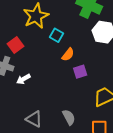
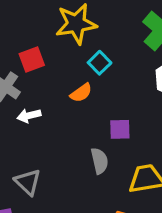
orange semicircle: (68, 55) -> (81, 93), moved
gray semicircle: (69, 117) -> (100, 161), moved

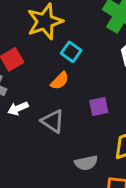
gray semicircle: (100, 161) -> (86, 163), moved, turned 100
gray triangle: (28, 182) -> (53, 121), moved

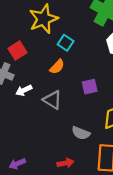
gray semicircle: (86, 163) -> (81, 133), turned 36

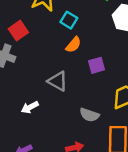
orange semicircle: (57, 67) -> (73, 45), moved
white arrow: (24, 90) -> (30, 107), moved

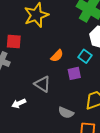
cyan square: (69, 20) -> (85, 56), moved
red square: (18, 31) -> (14, 41), turned 35

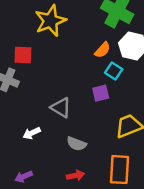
orange semicircle: (57, 56) -> (102, 50), moved
gray semicircle: (66, 113) -> (76, 144), moved

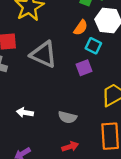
gray triangle: (61, 108) -> (43, 54), moved, size x1.4
white arrow: (32, 133) -> (25, 113), turned 42

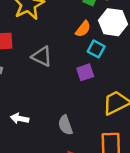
gray triangle: (43, 54) -> (42, 56), size x0.7
gray semicircle: (67, 117) -> (65, 125), turned 54

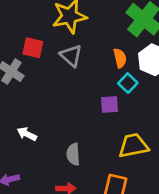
orange semicircle: (83, 29) -> (120, 58), turned -66
gray triangle: (42, 56) -> (71, 56), moved

